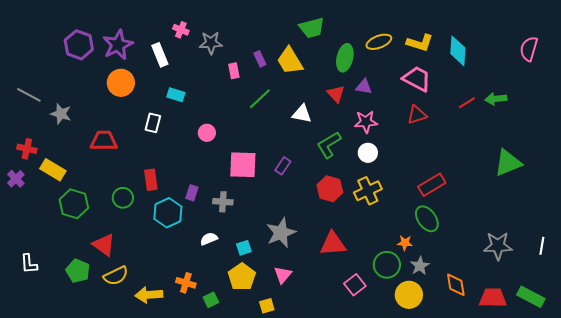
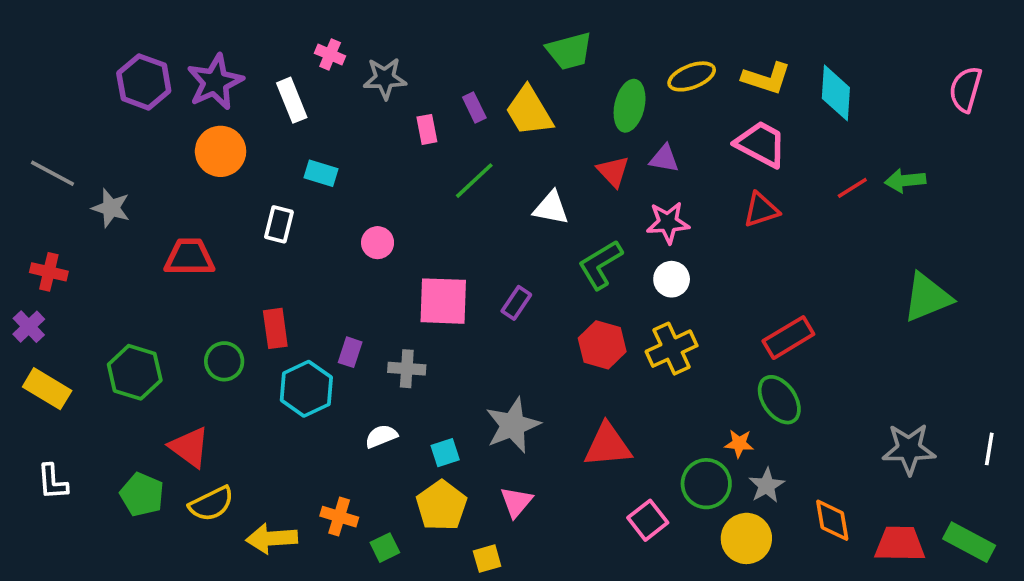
yellow rectangle: (53, 170) -> (47, 389), moved

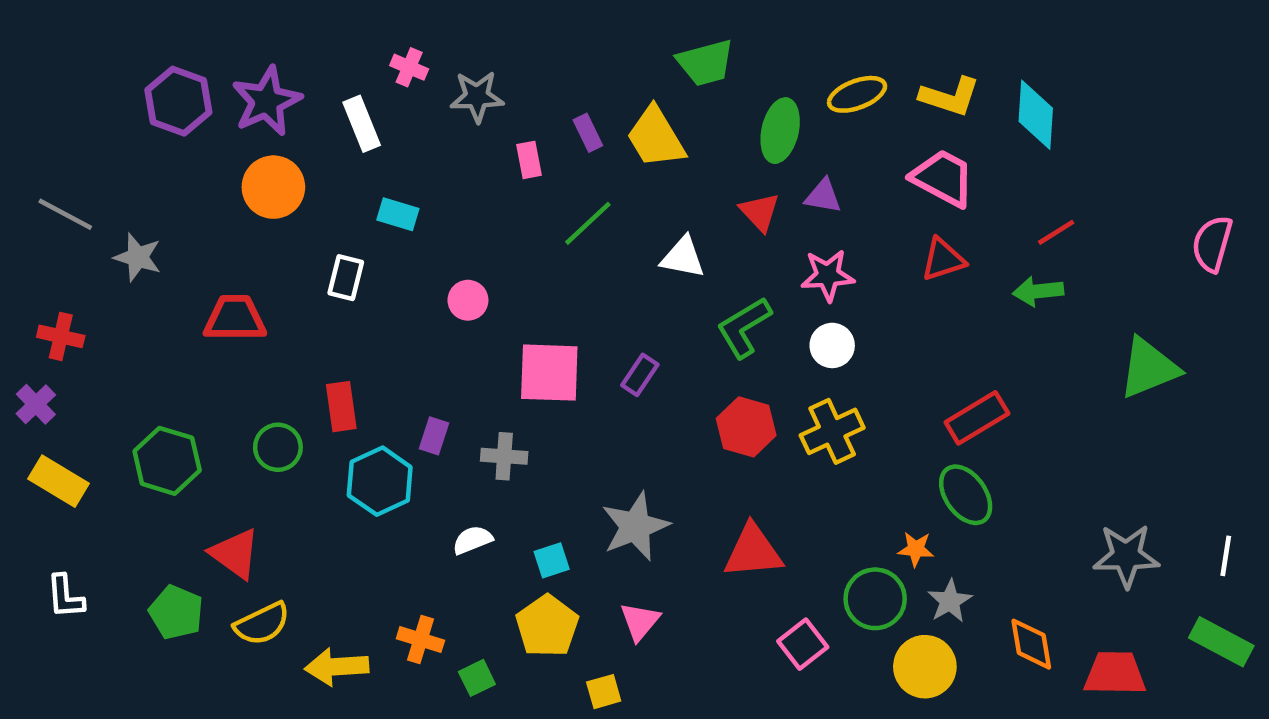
pink semicircle: (966, 89) -> (1212, 244), moved
green arrow: (905, 181) -> (1038, 291), moved
green rectangle: (969, 542) -> (1221, 642), moved

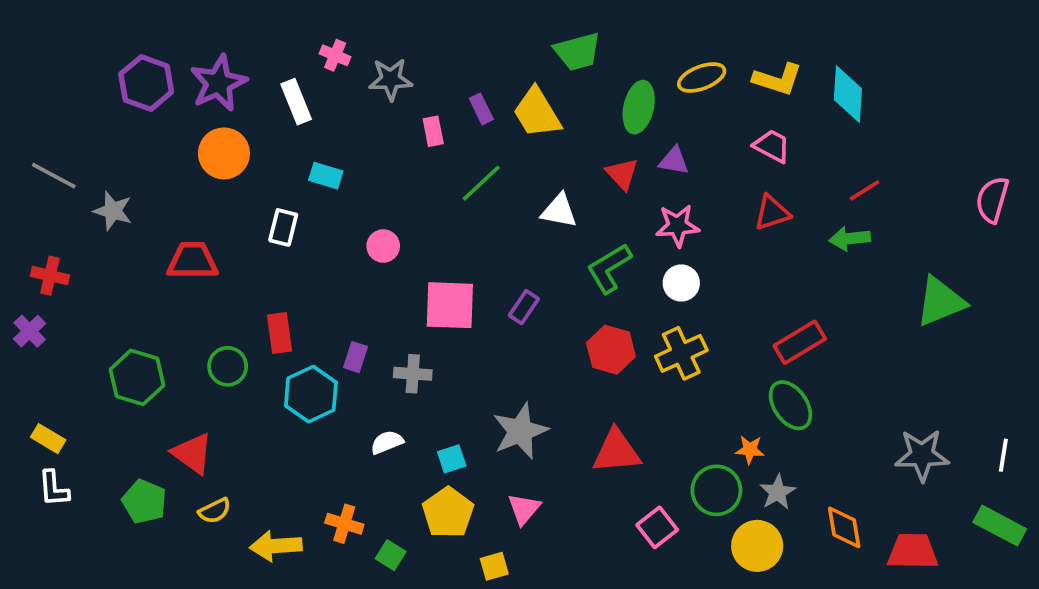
pink trapezoid: (943, 178) -> (772, 146), size x0.7
yellow rectangle: (58, 481) -> (48, 439), moved, size x0.7
yellow semicircle: (262, 624) -> (215, 511), size x0.7
green square: (477, 678) -> (391, 555), turned -32

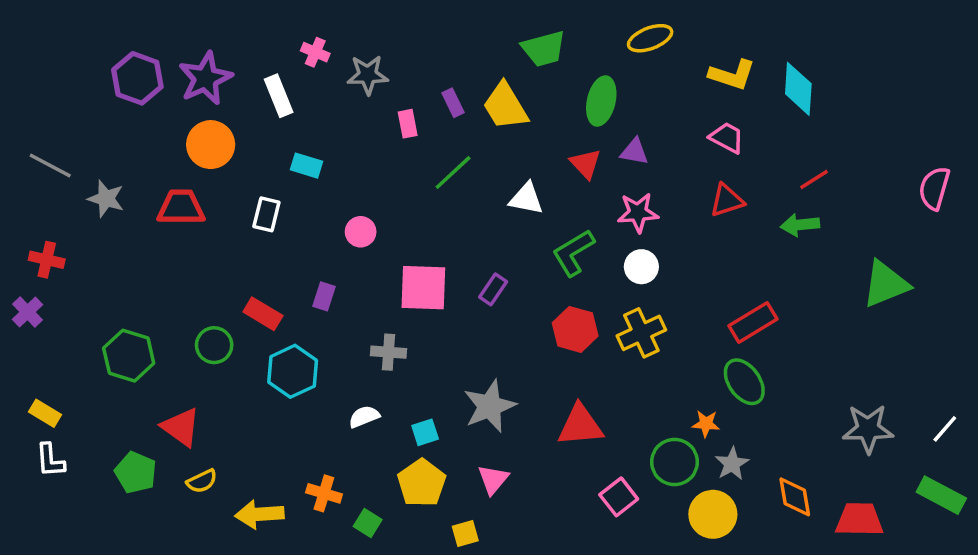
yellow ellipse: (702, 77) -> (650, 38), moved
red trapezoid: (192, 261) -> (181, 207), moved
red rectangle: (280, 333) -> (263, 314), turned -51
purple rectangle: (355, 357) -> (324, 296), moved
white line: (1003, 455) -> (945, 429), turned 32

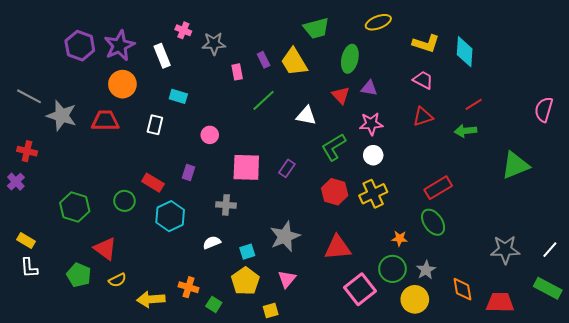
gray star: (106, 199) -> (62, 116), size x1.4
orange star: (706, 424) -> (400, 238), moved
pink square: (619, 497) -> (360, 289), size x1.4

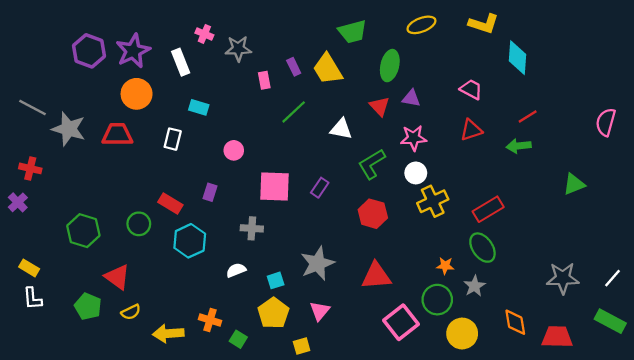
yellow L-shape: (426, 44) -> (484, 24), moved
green triangle: (515, 165) -> (574, 184), size x0.7
yellow cross: (373, 194) -> (433, 201), moved
gray star: (426, 270) -> (475, 286), moved

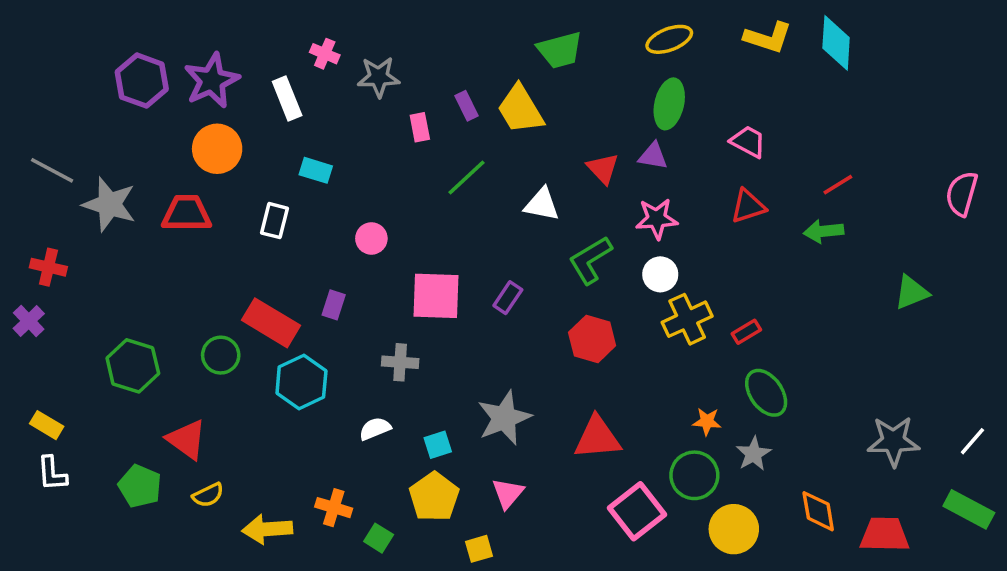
cyan diamond: (518, 58) -> (836, 43), moved
green ellipse: (390, 66) -> (669, 104), moved
red rectangle: (170, 204) -> (271, 323), size x1.4
red rectangle: (488, 209) -> (746, 332), moved, size x0.6

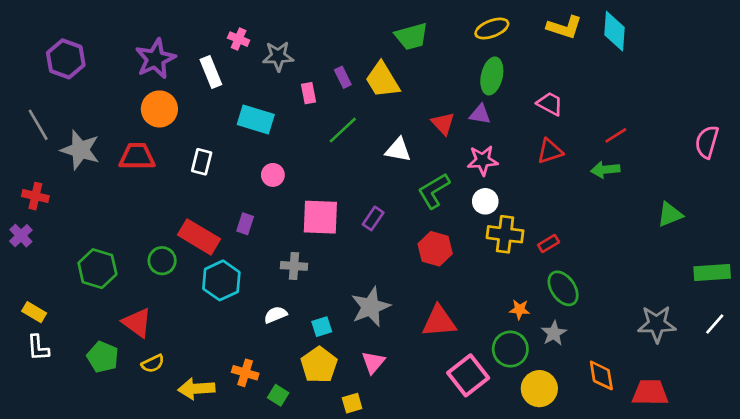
purple hexagon: (142, 81) -> (66, 59), moved
gray line: (52, 170) -> (38, 125), turned 32
cyan rectangle: (316, 170) -> (256, 120), moved, size x1.5
yellow cross: (687, 319) -> (505, 234), turned 32
green rectangle: (969, 509) -> (712, 273), moved, turned -32

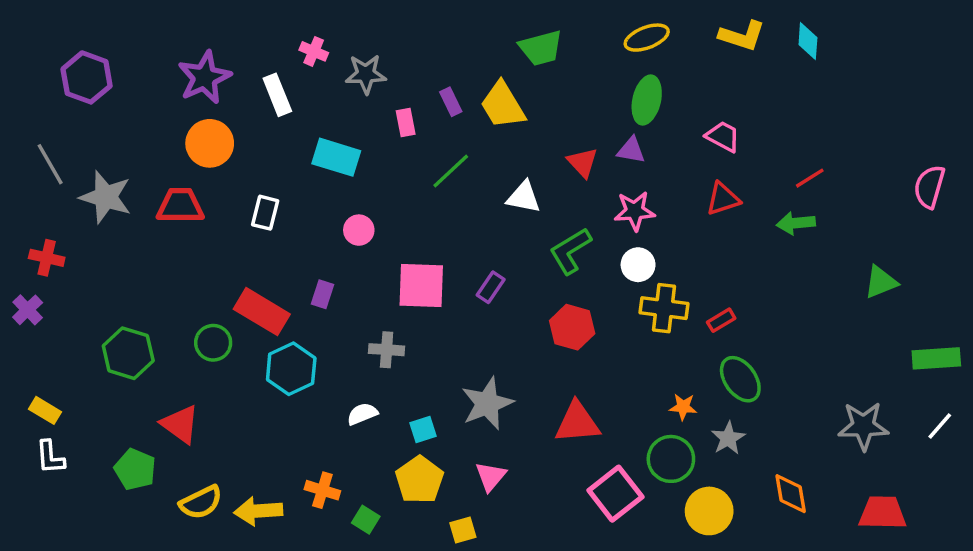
cyan diamond: (615, 31) -> (808, 41), size x0.7
yellow semicircle: (153, 364) -> (201, 502), moved, size x1.4
red trapezoid: (650, 393) -> (883, 513), moved

